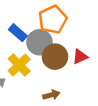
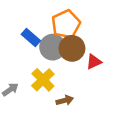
brown circle: (55, 57) -> (72, 48), moved
yellow cross: (19, 65) -> (43, 80), moved

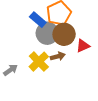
blue rectangle: (31, 37) -> (38, 20), moved
brown arrow: (65, 100) -> (58, 56), moved

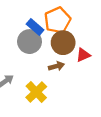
gray circle: (47, 33) -> (29, 42), moved
yellow cross: (39, 62) -> (36, 92), moved

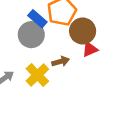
brown circle: (63, 43) -> (83, 31), moved
yellow cross: (36, 92) -> (37, 75), moved

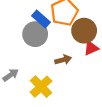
yellow cross: (37, 75) -> (41, 87), moved

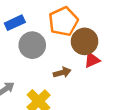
blue rectangle: (41, 19) -> (15, 23), moved, turned -66

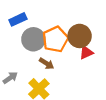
orange pentagon: (63, 21) -> (55, 39), moved
brown arrow: (62, 73) -> (47, 63), moved, turned 48

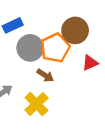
brown circle: (80, 36) -> (75, 30), moved

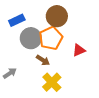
brown circle: (75, 30) -> (57, 16), moved
yellow cross: (36, 104) -> (52, 82), moved

